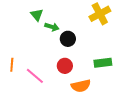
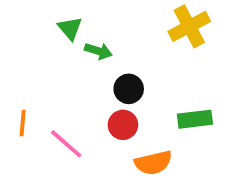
black circle: (68, 39) -> (129, 89), moved

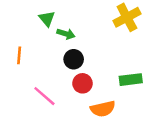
black circle: (129, 89) -> (74, 59), moved
orange line: (23, 123) -> (19, 55), moved

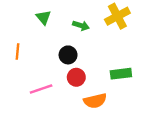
green arrow: (66, 34) -> (81, 26), moved
pink line: (44, 96) -> (41, 89), turned -60

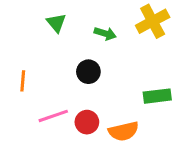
orange line: (18, 51) -> (23, 81), moved
red circle: (76, 77) -> (87, 122), moved

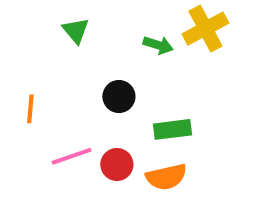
green arrow: (105, 33) -> (158, 45), moved
green rectangle: (157, 96) -> (173, 129), moved

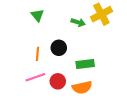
orange line: (30, 109) -> (37, 54), moved

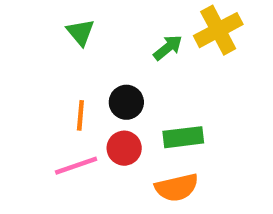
green arrow: (78, 22) -> (168, 48), turned -56
red circle: (58, 81) -> (124, 148), moved

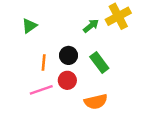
green triangle: (80, 32) -> (29, 26), moved, turned 35
green rectangle: (183, 137) -> (99, 63), moved, turned 60

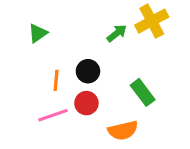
green rectangle: (99, 63) -> (143, 92), moved

